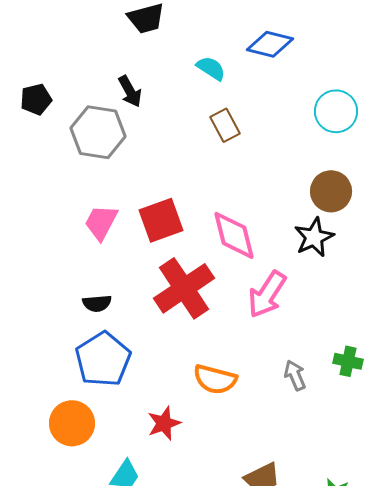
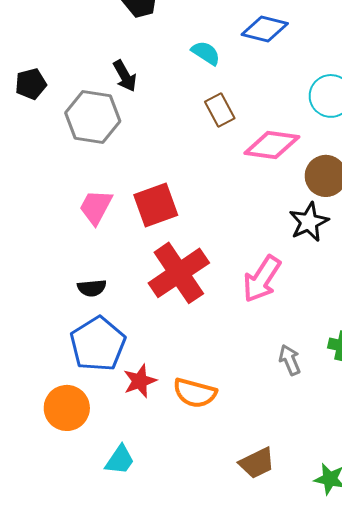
pink diamond: (234, 235) -> (272, 145), moved, turned -68
orange semicircle: (215, 379) -> (195, 393), moved
red star: (164, 423) -> (140, 381), moved

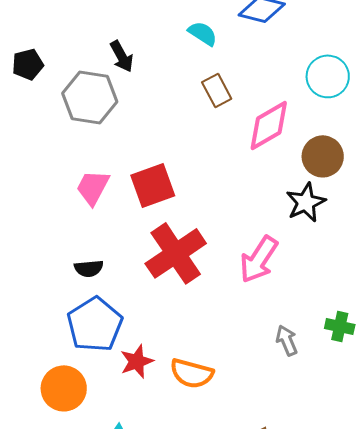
pink diamond: (272, 145) -> (269, 125), turned -38

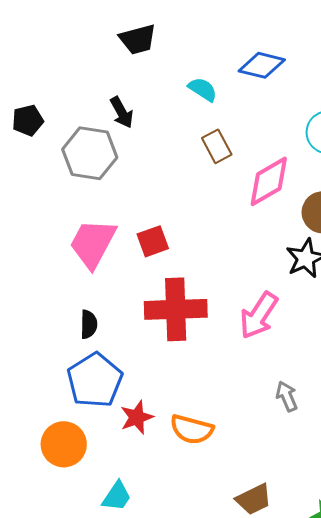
red square: (153, 185) -> (153, 241), size x0.7
pink trapezoid: (93, 187) -> (93, 243), size x1.4
red cross: (176, 253) -> (176, 309), turned 32
black semicircle: (89, 268) -> (89, 324), turned -84

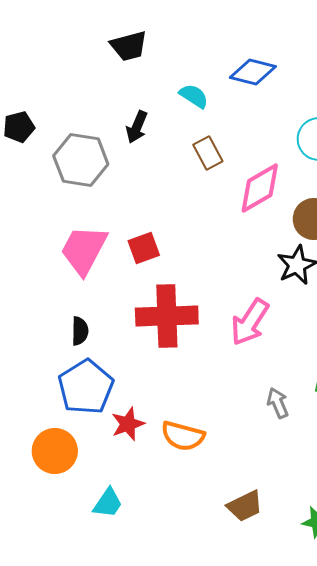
black arrow: (122, 112) -> (137, 127), moved, turned 52

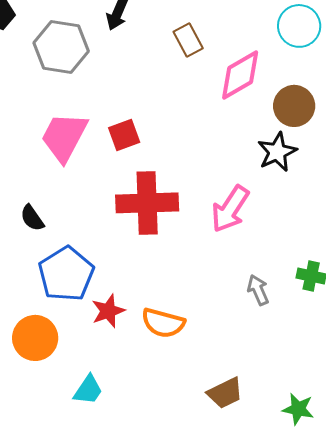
black semicircle: (80, 331) -> (32, 218), moved, turned 144

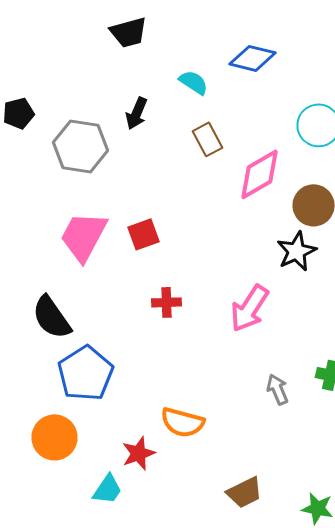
red cross: (147, 203) -> (166, 302), size x0.5
black semicircle: (32, 218) -> (52, 317), size x1.6
red star: (108, 311) -> (138, 453), moved

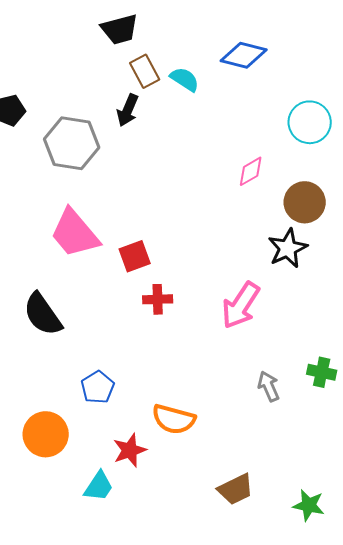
brown rectangle: (208, 139) -> (145, 71), moved
pink diamond: (260, 174) -> (251, 171), size x0.6
red square: (144, 234) -> (135, 256), moved
pink trapezoid: (84, 236) -> (75, 233), turned -68
blue pentagon: (86, 373) -> (98, 387), moved, size x0.6

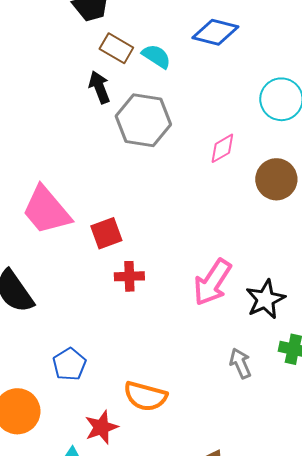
brown rectangle: (145, 71) -> (116, 48), turned -32
black arrow: (128, 110) -> (99, 87), turned 136
gray hexagon: (72, 143) -> (143, 120), moved
black star: (288, 248) -> (265, 299), moved

